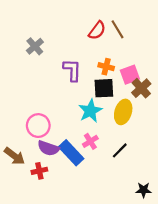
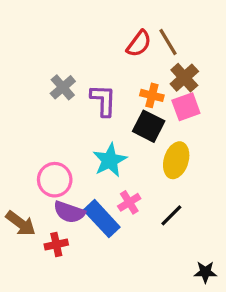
gray cross: (35, 46) -> (63, 87), moved
black square: (104, 88) -> (149, 126), turned 30
brown cross: (141, 88) -> (184, 78), moved
cyan star: (90, 111) -> (110, 160), moved

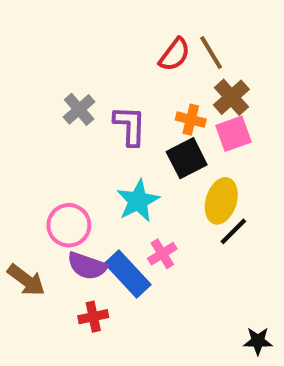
black square: (149, 126) -> (187, 158), turned 36
black line: (171, 215) -> (233, 231), moved
red cross: (56, 244) -> (93, 317), moved

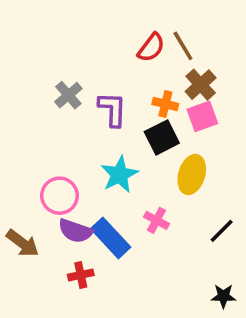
black line: (233, 231) -> (222, 231), moved
pink cross: (162, 254) -> (156, 220), moved, turned -30

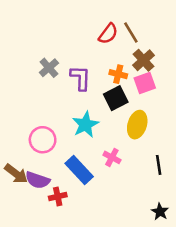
purple semicircle: (75, 231) -> (38, 180), moved
black line: (222, 231) -> (159, 165), turned -54
black star: (223, 296) -> (160, 212), turned 30

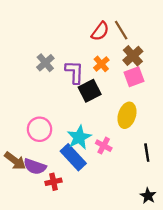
orange cross: (118, 74) -> (101, 64), moved, turned 35
black square: (116, 98) -> (90, 91), moved
cyan star: (85, 125) -> (79, 137), moved

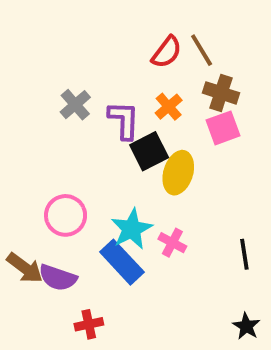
brown cross: (133, 56) -> (221, 93), turned -30
yellow ellipse: (127, 115) -> (178, 173), moved
red cross: (54, 182) -> (89, 324), moved

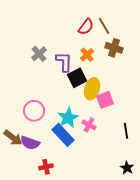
pink square: (223, 128) -> (105, 100), moved

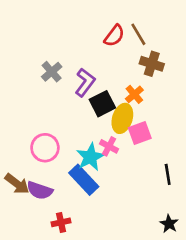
orange cross: (87, 55) -> (134, 94), moved
purple L-shape: (64, 62) -> (85, 82), turned 35
pink cross: (89, 125) -> (109, 146), moved

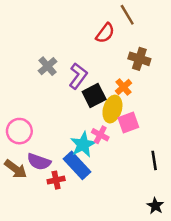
brown line: (138, 34) -> (127, 15), moved
pink circle: (45, 148) -> (19, 131), moved
purple semicircle: (40, 190) -> (39, 162), moved
red cross: (61, 222) -> (56, 180), moved

